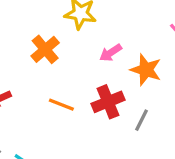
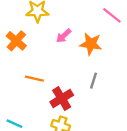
red cross: (108, 102) -> (62, 99), moved

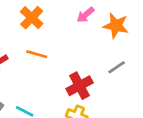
orange line: (34, 79) -> (37, 54), moved
gray line: (93, 81) -> (117, 67), turned 35

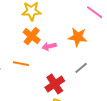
pink arrow: (86, 15) -> (49, 46), moved, turned 32
orange cross: (32, 18) -> (32, 36), moved

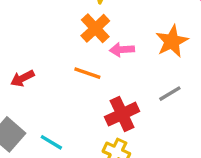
orange star: (78, 37) -> (172, 41), turned 30
orange line: (21, 64) -> (87, 73), moved

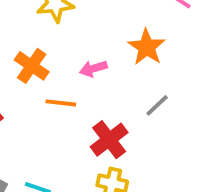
orange cross: (95, 28) -> (32, 66), moved

